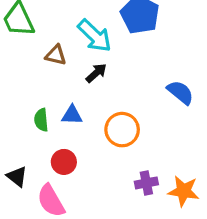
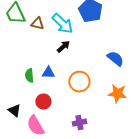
brown triangle: (56, 55) -> (37, 24), moved
purple cross: (146, 183) -> (79, 123), moved
orange star: (184, 191) -> (117, 94), moved

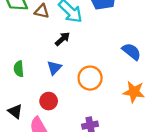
black arrow: (63, 47) -> (62, 39), moved
blue triangle: (48, 73) -> (54, 68), turned -48
green semicircle: (29, 76) -> (19, 69), moved

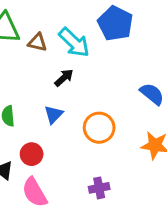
red circle: (49, 101) -> (32, 154), moved

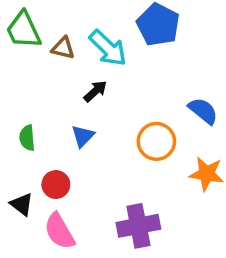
orange circle: (99, 128) -> (156, 141), moved
purple cross: (99, 188) -> (138, 226), size x1.6

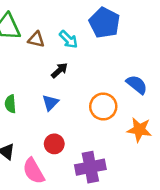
cyan arrow: (108, 48) -> (68, 39), size x0.7
red circle: (56, 185) -> (54, 144), moved

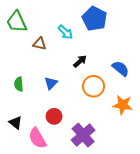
brown triangle: (36, 39) -> (39, 44), moved
black arrow: (59, 70) -> (80, 61), moved
purple cross: (90, 167) -> (83, 135), turned -30

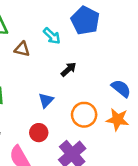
blue semicircle: (121, 69) -> (121, 88), moved
blue triangle: (51, 83) -> (46, 100), moved
orange circle: (93, 86) -> (84, 115), moved

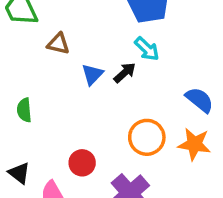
cyan arrow: (52, 36) -> (147, 49), moved
blue triangle: (46, 100) -> (92, 74), moved

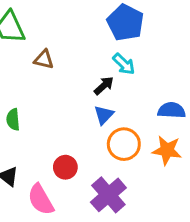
blue triangle: (92, 74) -> (104, 115), moved
blue semicircle: (200, 100) -> (172, 110), turned -36

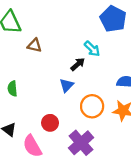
blue pentagon: (125, 23) -> (113, 19), moved
blue triangle: (104, 115) -> (67, 85), moved

